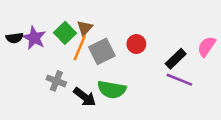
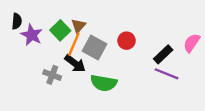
black semicircle: (15, 38) -> (17, 21), moved, turned -77
gray square: (102, 51) -> (94, 47), turned -35
black arrow: (85, 97) -> (75, 64), moved

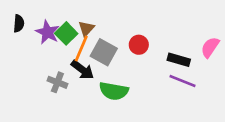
purple star: (32, 35) -> (47, 32), moved
black rectangle: (163, 54) -> (179, 60), turned 60

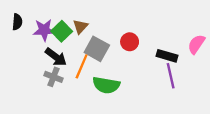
purple star: (47, 32) -> (44, 30), turned -30
orange line: (81, 48) -> (82, 66), moved
black arrow: (82, 70) -> (56, 57), moved
purple line: (183, 81) -> (171, 76), turned 55

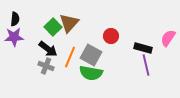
brown triangle: (80, 27) -> (69, 23), size x1.5
purple star: (44, 30) -> (14, 37), moved
gray square: (97, 49) -> (91, 55), moved

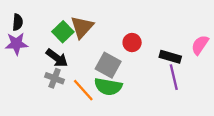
orange line: (70, 57) -> (83, 90), moved, turned -65

